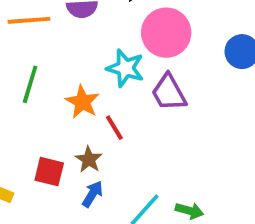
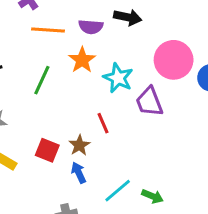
pink circle: (166, 33) -> (174, 60), moved
orange star: (82, 102) -> (82, 60), moved
blue arrow: (92, 194) -> (79, 173), turned -65

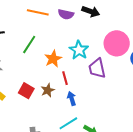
orange star: (82, 60) -> (53, 59), moved
blue arrow: (79, 173) -> (72, 98), moved

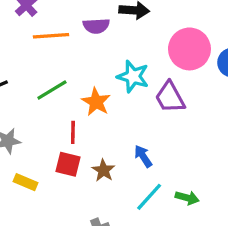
green line: (29, 44) -> (52, 90), turned 42
red line: (65, 78) -> (73, 132), moved, turned 32
brown star: (48, 90) -> (103, 170), moved

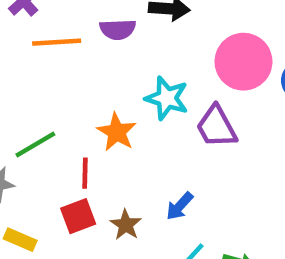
green line: (52, 90) -> (35, 144), moved
blue arrow: (143, 156) -> (180, 206), turned -105
red square: (68, 164) -> (78, 216), turned -35

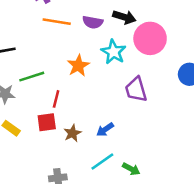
pink circle: (243, 62) -> (150, 38), moved
cyan star: (167, 98) -> (114, 52), moved
orange star: (117, 132) -> (78, 66), moved

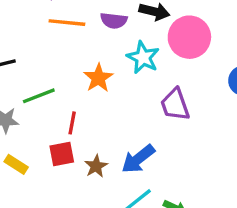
blue arrow: (105, 130) -> (138, 159), size x1.5

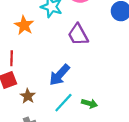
brown star: (96, 166) -> (28, 96), moved

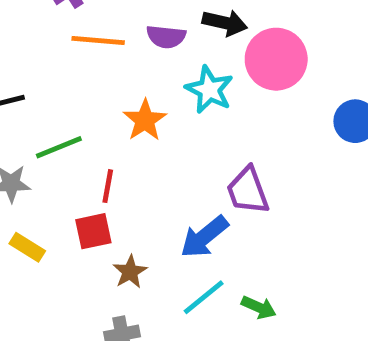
purple trapezoid: (78, 35) -> (248, 191), moved

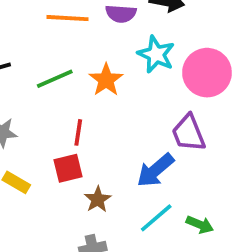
pink circle: (276, 59) -> (207, 73), moved
green line: (59, 147) -> (55, 79), moved

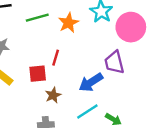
red line: (78, 132) -> (56, 58), moved

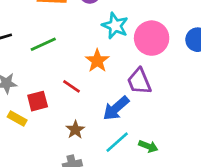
orange star: (69, 23) -> (97, 61), moved
red line: (56, 58) -> (71, 86), turned -63
red square: (38, 74) -> (38, 101), moved

